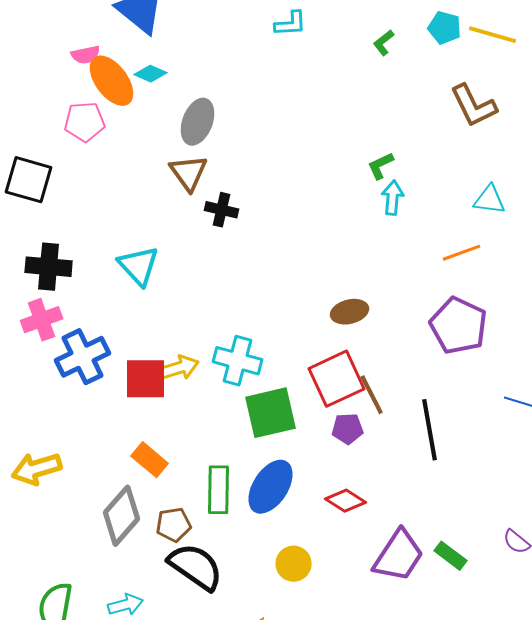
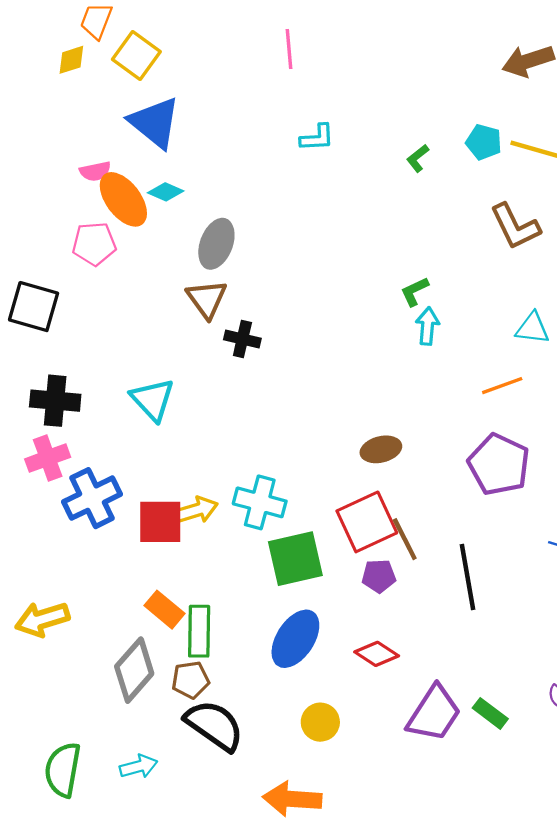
green rectangle: (219, 490) -> (199, 631), moved

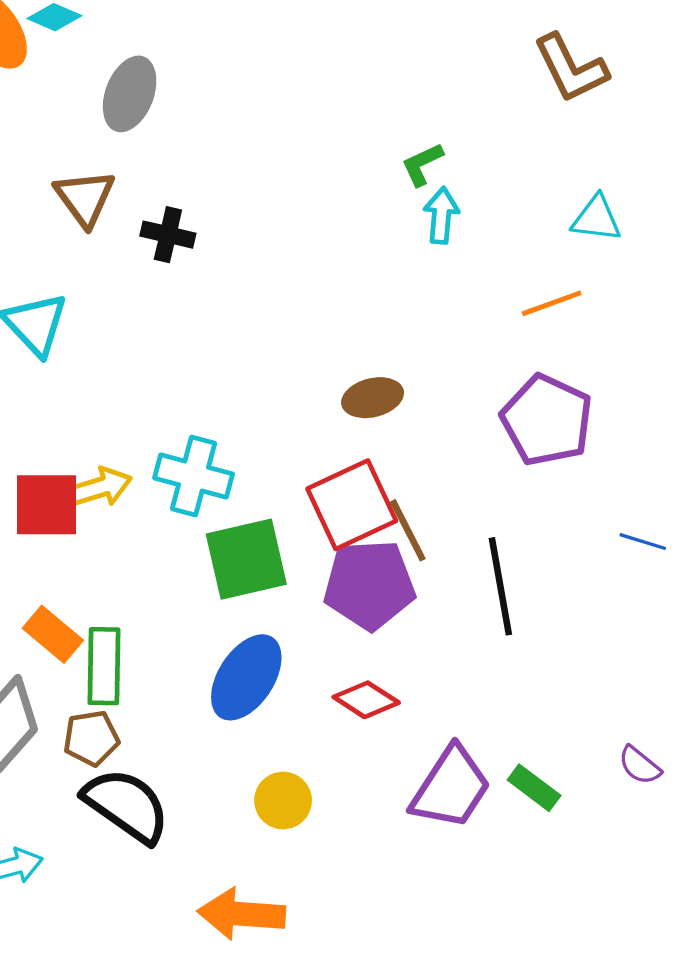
brown triangle: (207, 299) -> (85, 198), moved
purple pentagon: (379, 576) -> (369, 585), size x1.8

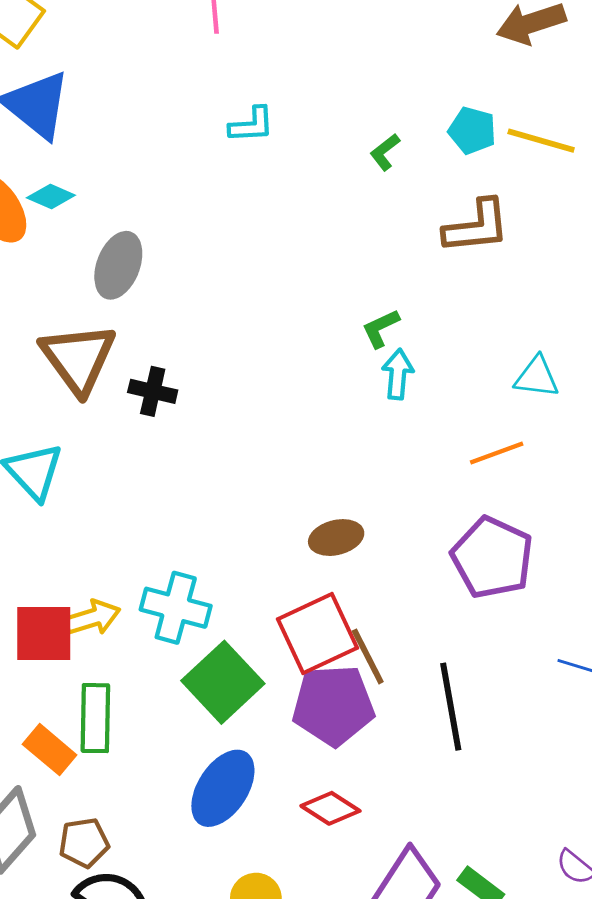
brown L-shape: (571, 68) -> (477, 227), moved, turned -70
brown triangle: (85, 198) -> (78, 358), size x1.4
green square: (246, 559) -> (223, 682), turned -30
green rectangle: (104, 666) -> (95, 718), moved

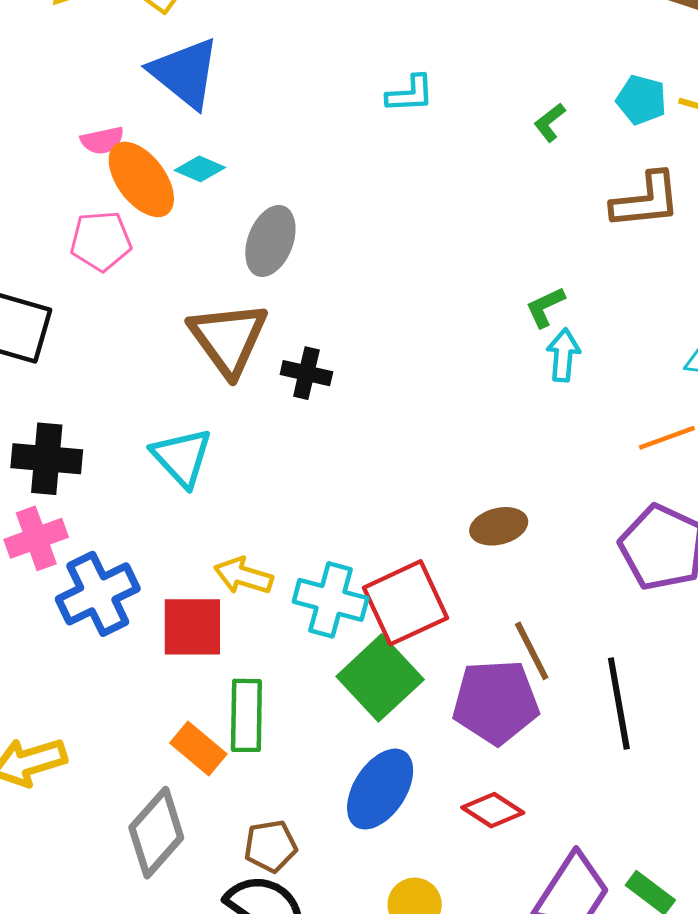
yellow arrow: (93, 618) -> (243, 576), moved, turned -146
red square: (317, 634) -> (406, 603), moved
brown pentagon: (84, 843) -> (270, 846), moved

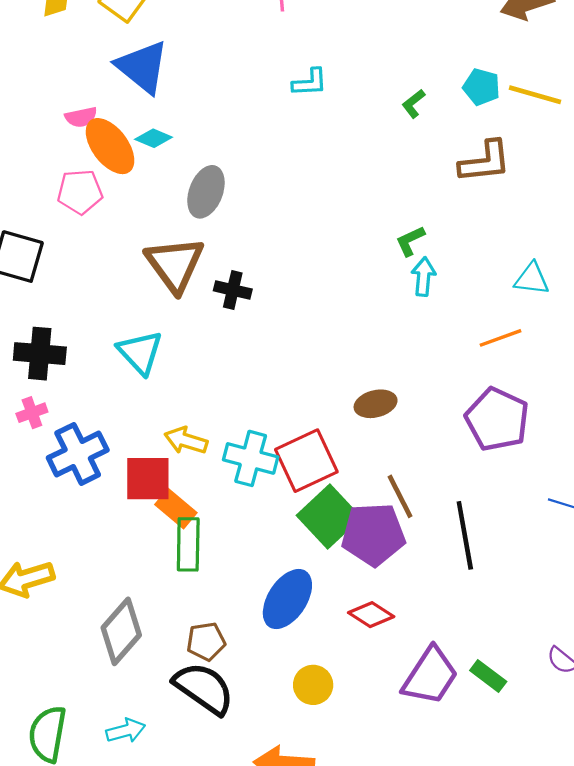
pink cross: (36, 538) -> (32, 413), size x0.7
green square: (380, 678) -> (329, 516), moved
orange rectangle: (198, 749) -> (176, 509), moved

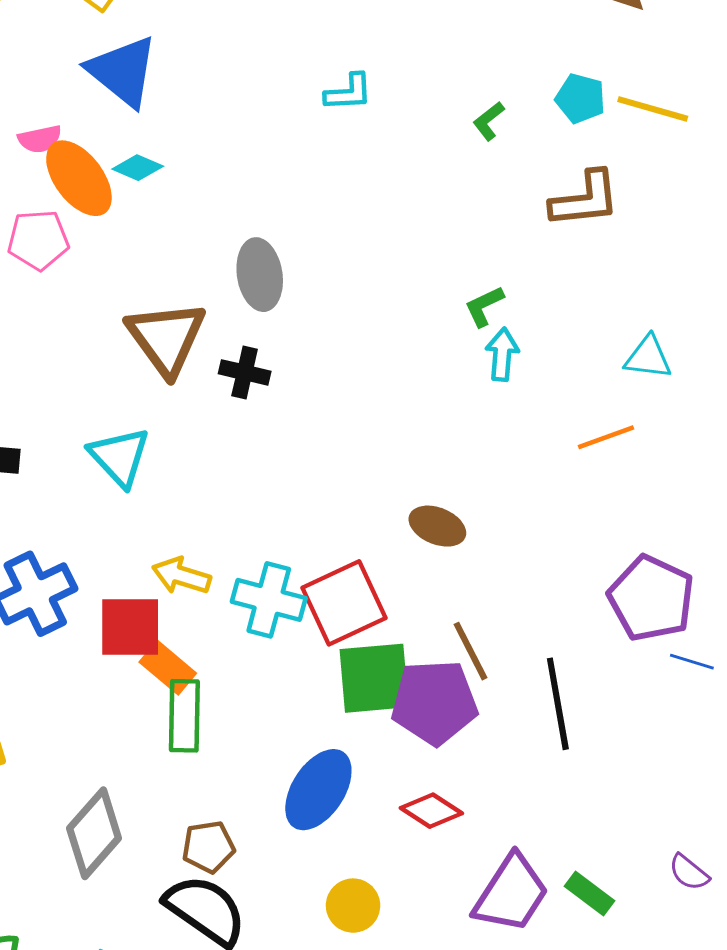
gray ellipse: (206, 192) -> (260, 275), moved, turned -30
brown ellipse: (376, 404) -> (437, 526), turned 36
purple pentagon: (497, 419) -> (651, 598), moved
green square: (329, 516) -> (374, 678), turned 38

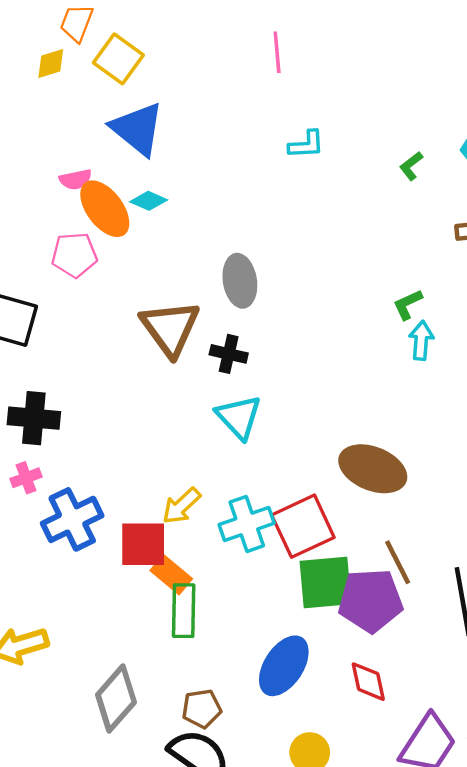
cyan triangle: (120, 457) -> (239, 417), moved
brown ellipse: (437, 526) -> (373, 469), size x1.6
yellow arrow: (181, 576) -> (181, 506), turned -60
cyan cross: (269, 600) -> (247, 524), turned -34
red diamond: (431, 811) -> (368, 682), turned 45

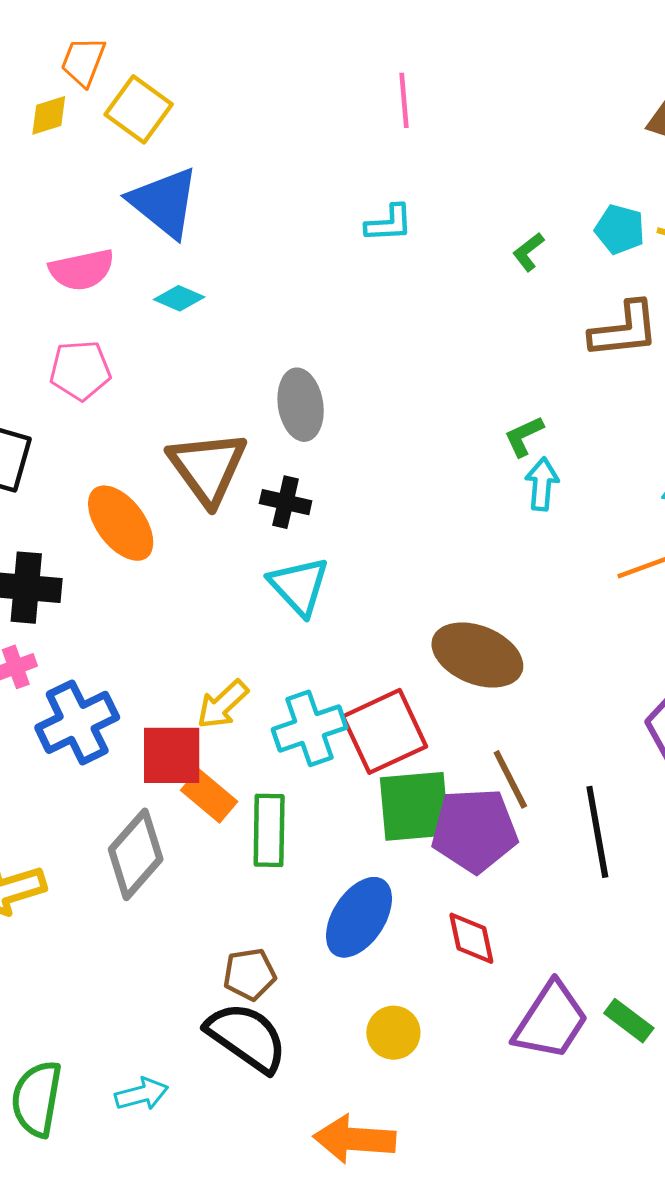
pink line: (277, 52) -> (404, 100), moved
pink semicircle: (76, 179) -> (82, 270), size x1.5
orange ellipse: (105, 209) -> (121, 523), moved
green rectangle: (184, 611) -> (269, 830), moved
gray diamond: (116, 698) -> (136, 854), moved

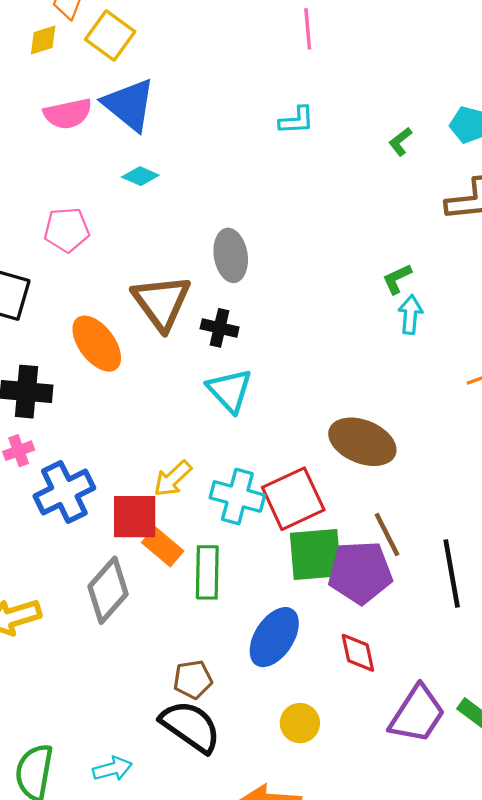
pink semicircle: (82, 270) -> (68, 114), moved
cyan cross: (310, 728) -> (237, 496), turned 34

